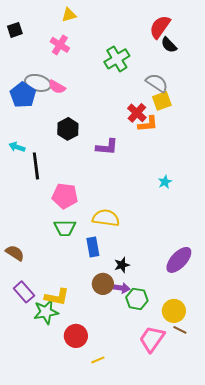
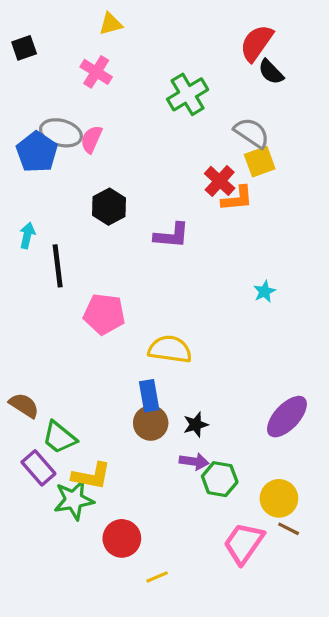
pink semicircle: (57, 87) -> (91, 139), turned 84
cyan arrow: (17, 147) -> (27, 235), turned 84
green trapezoid: (65, 228) -> (59, 437), moved, turned 40
brown circle: (103, 284) -> (151, 423), moved

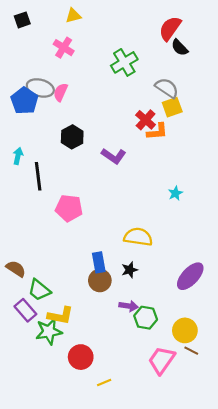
black square: (24, 48) -> (22, 20), moved
purple L-shape: (172, 235) -> (114, 156), turned 30
yellow semicircle: (170, 349) -> (138, 237), moved
black star: (196, 425) -> (130, 270), moved

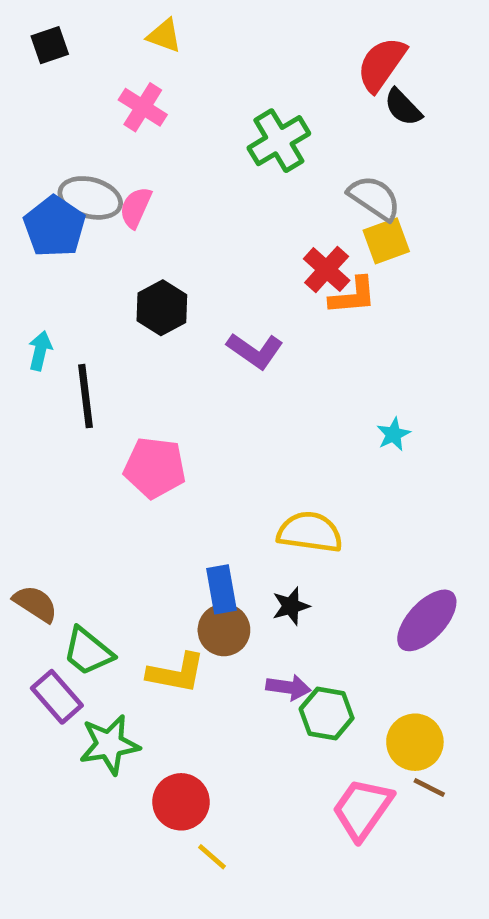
yellow triangle: (73, 16) -> (164, 36), turned 35
yellow L-shape: (60, 316) -> (176, 673), moved
yellow line: (104, 383) -> (212, 857), moved, turned 64

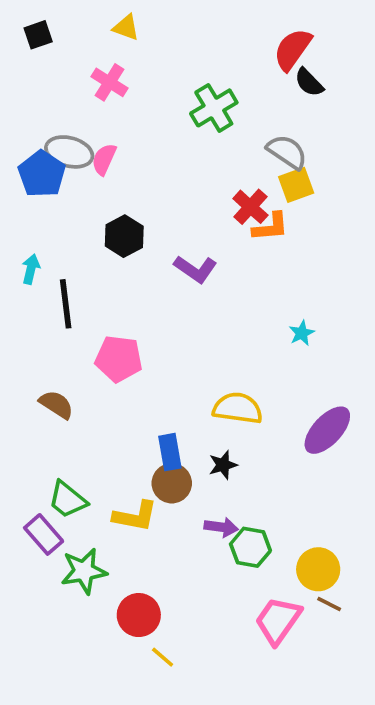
brown semicircle: (35, 604) -> (56, 405), moved
purple ellipse: (427, 620) -> (327, 430), moved

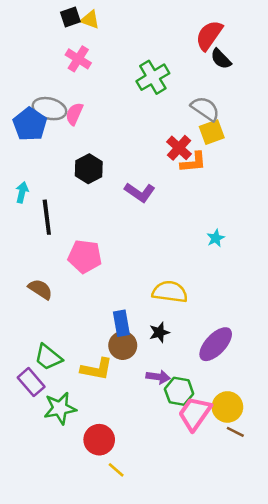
black square: (38, 35) -> (70, 17), moved
purple ellipse: (327, 430) -> (216, 344), moved
pink trapezoid: (278, 621) -> (195, 414), moved

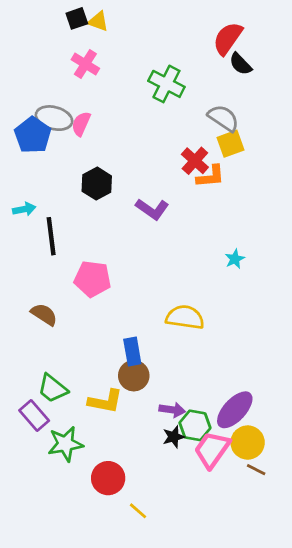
green cross: (153, 77) -> (166, 84), turned -32
cyan arrow: (22, 192) -> (24, 209), turned 66
black star: (159, 332) -> (174, 437), moved
purple ellipse: (216, 344) -> (235, 410), moved
yellow line: (116, 470) -> (138, 511), moved

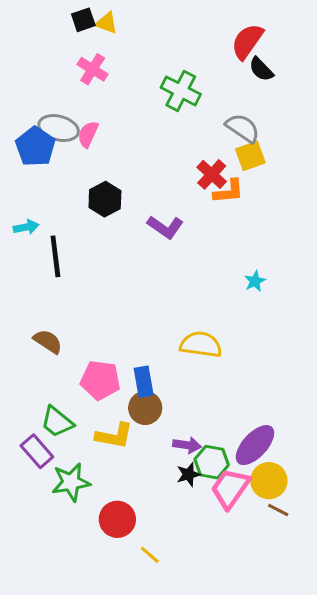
pink pentagon: (92, 279) -> (100, 380), moved

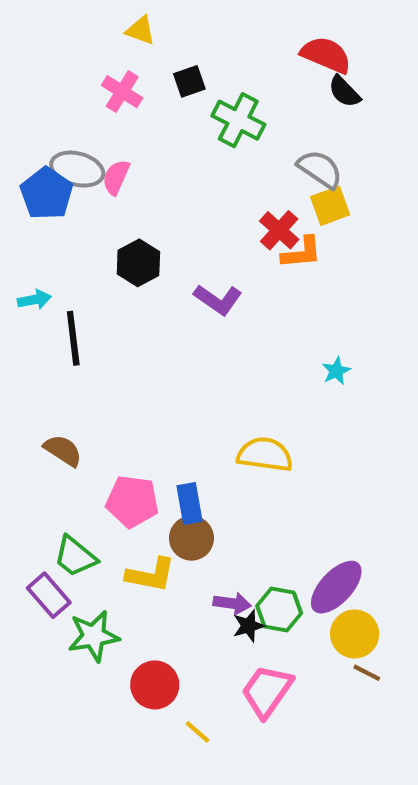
black square: (83, 20) -> (189, 81), moved
red semicircle: (247, 41) -> (326, 55), turned 78
purple arrow: (187, 445) -> (232, 603), moved
pink trapezoid: (230, 488) -> (267, 691), moved

